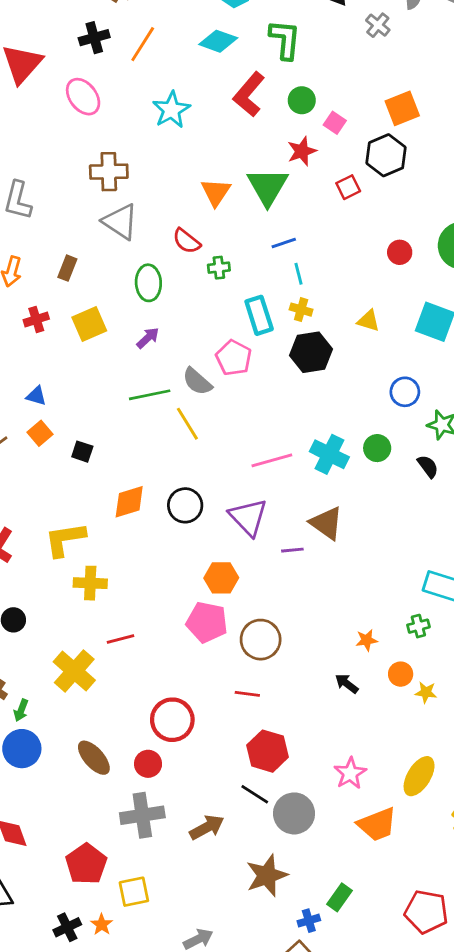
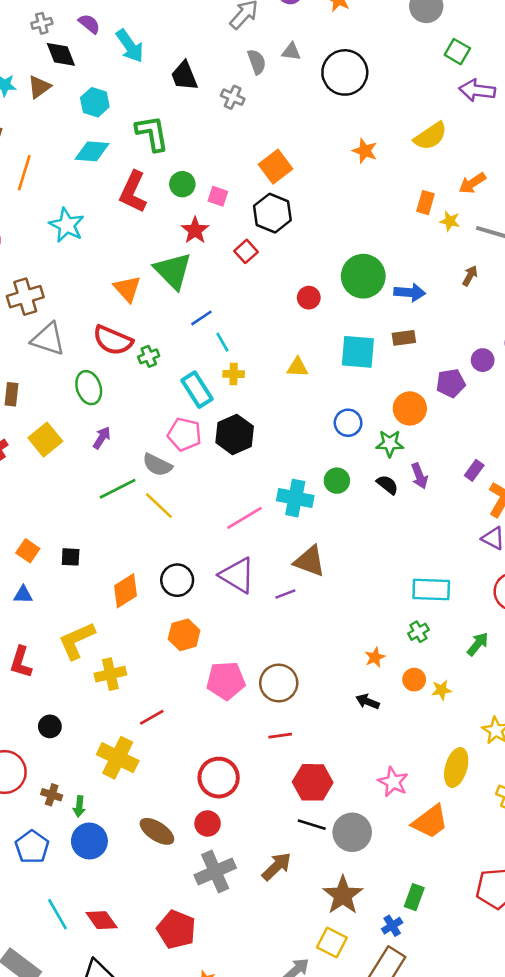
red semicircle: (186, 241) -> (113, 340), size x1.4
black hexagon: (311, 352) -> (235, 434), moved
blue triangle: (36, 396) -> (23, 595), moved
orange hexagon: (221, 578) -> (184, 635), moved
yellow square: (134, 892) -> (332, 942), moved, turned -36

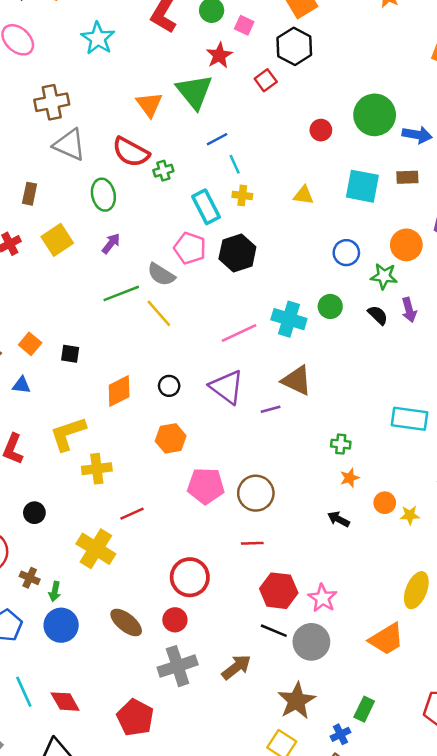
black circle: (177, 580) -> (169, 386), size x0.7
green cross: (418, 632) -> (341, 444), moved, turned 30
pink star: (393, 782) -> (322, 598), moved

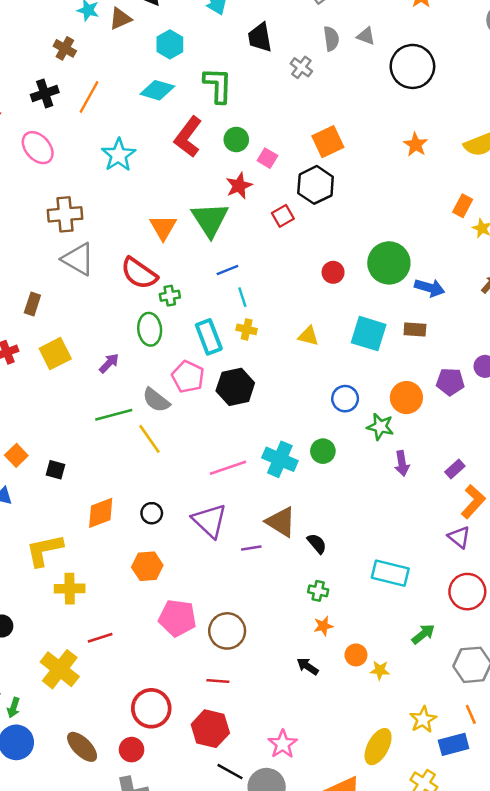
green ellipse: (103, 195) -> (150, 329), moved
black semicircle: (378, 315) -> (317, 544), moved
red hexagon: (279, 591) -> (210, 729), moved

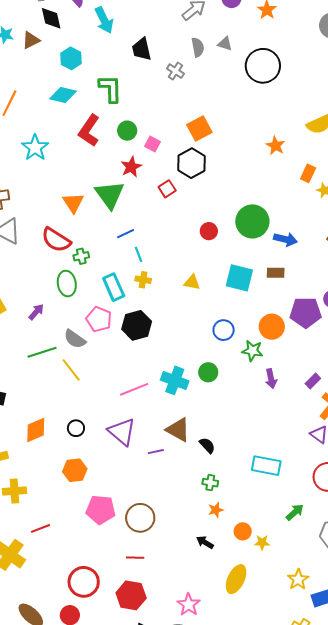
orange star: (416, 145) -> (276, 146), moved
purple pentagon: (450, 382) -> (306, 312), size x1.4
yellow ellipse: (378, 747) -> (236, 579), moved

